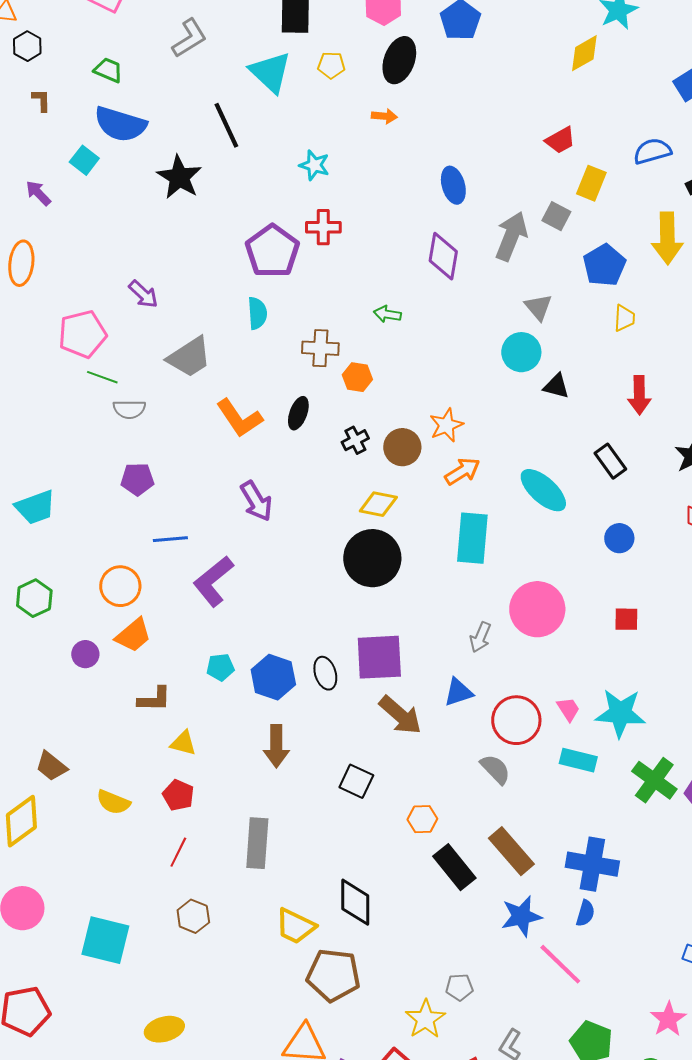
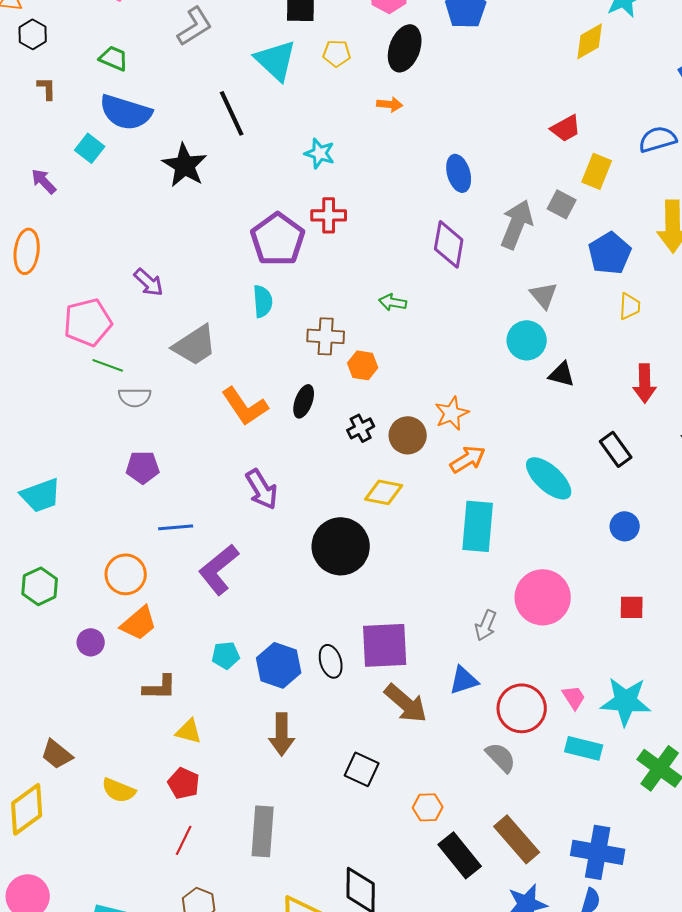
black circle: (372, 558) -> (341, 546), moved

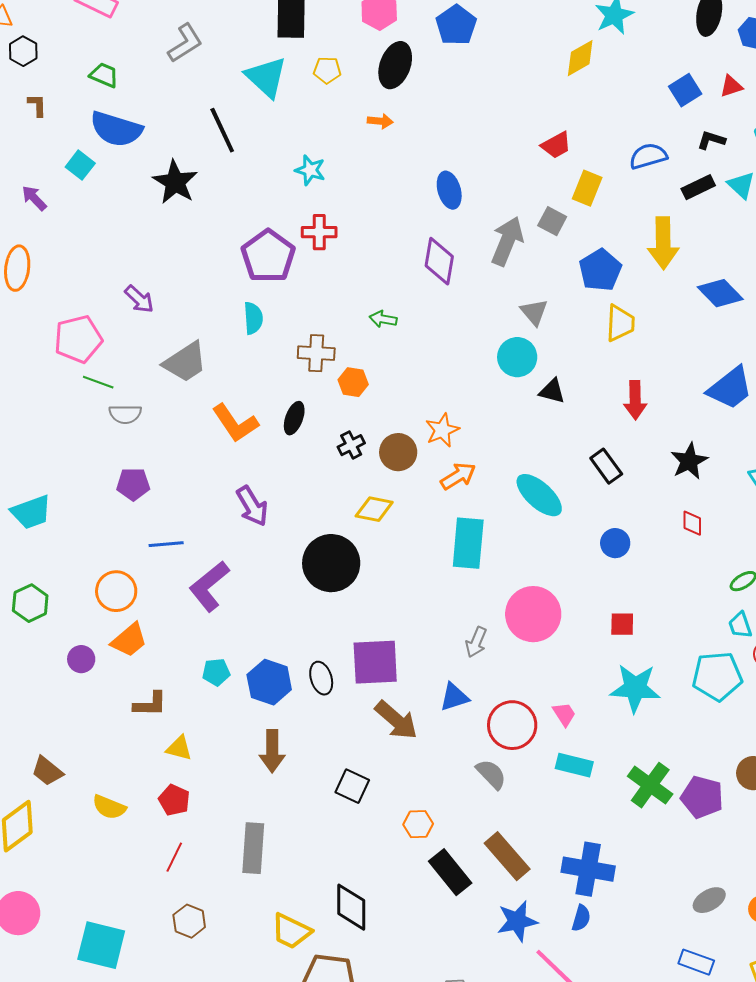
yellow trapezoid: (630, 306) -> (620, 323), size x1.4
cyan star: (626, 701) -> (635, 688), moved

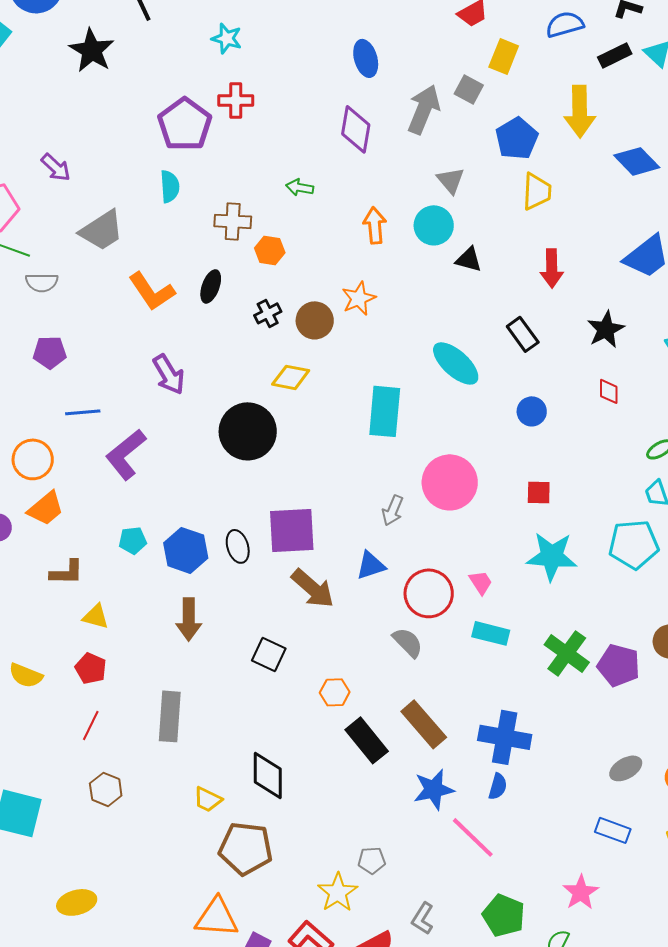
orange arrow: (458, 476) -> (375, 225), moved, turned -63
yellow trapezoid: (291, 931) -> (208, 799), size x0.7

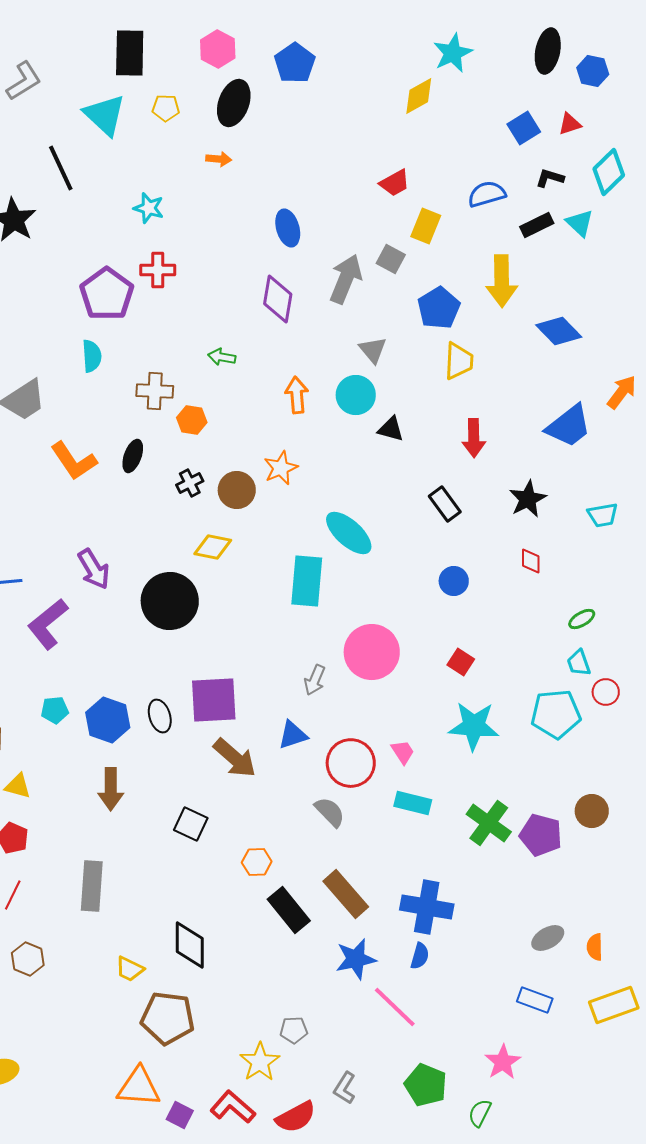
cyan ellipse: (456, 363) -> (349, 533), moved
purple arrow: (169, 374) -> (94, 569), moved
red square: (539, 492) -> (461, 662), turned 32

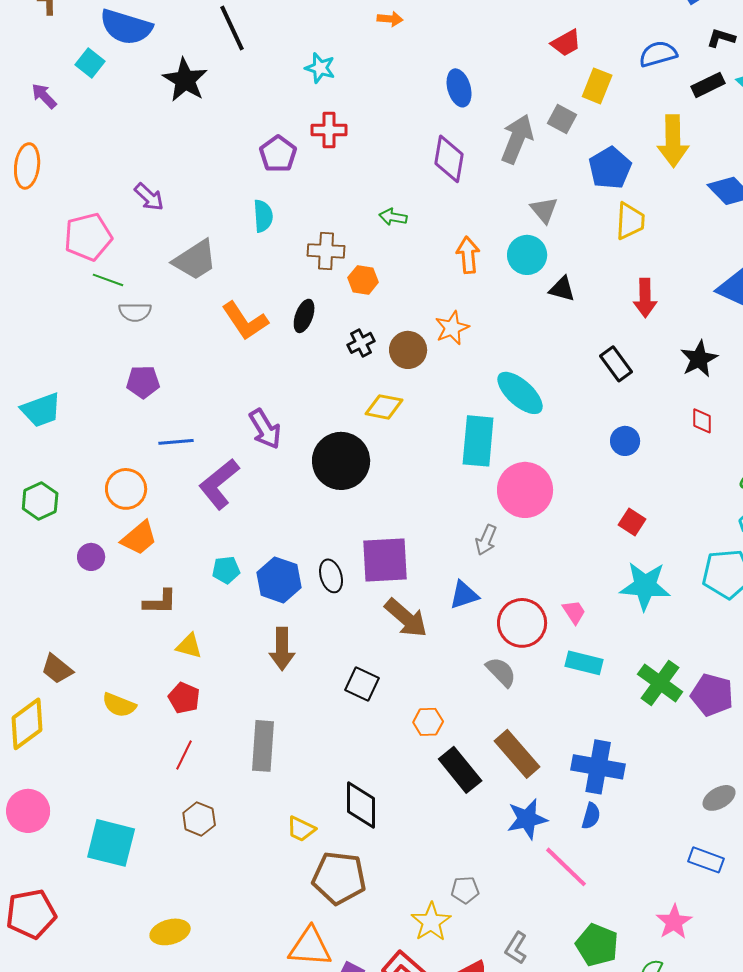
purple pentagon: (107, 294) -> (278, 154), size x0.7
pink circle: (372, 652) -> (525, 490), moved

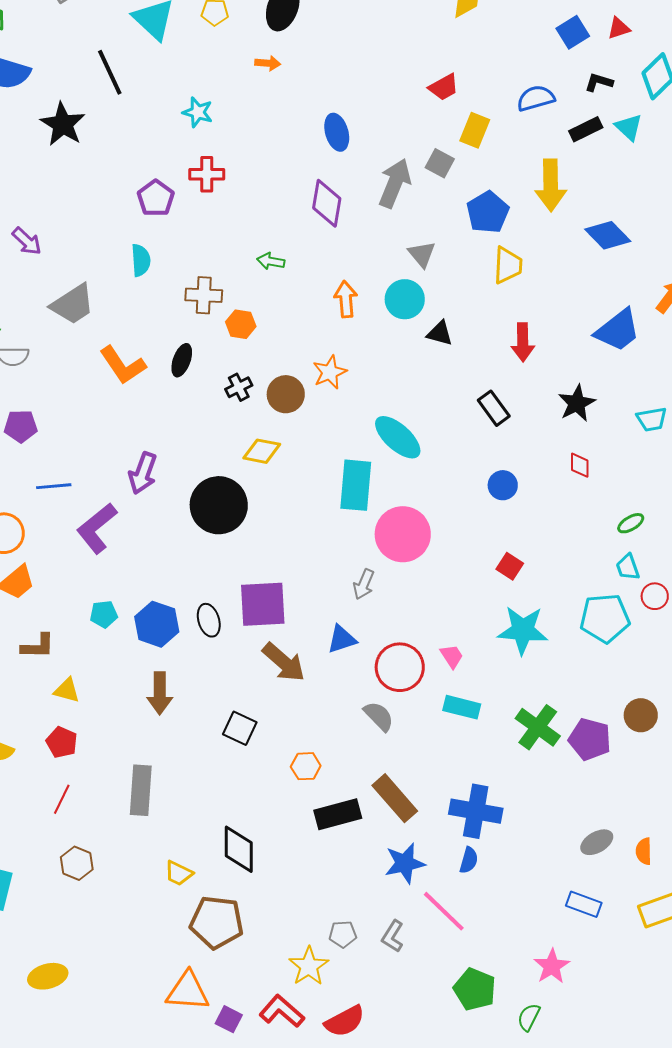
purple arrow: (265, 429) -> (143, 473), turned 51
black rectangle: (460, 770) -> (338, 814), turned -66
gray L-shape: (516, 948) -> (393, 936), moved

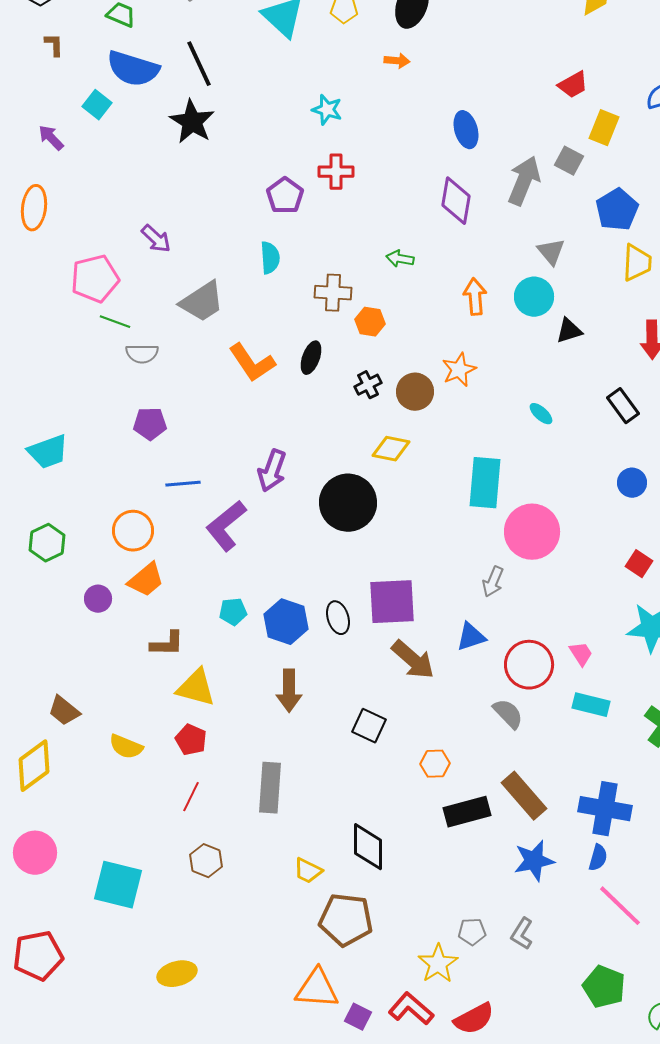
black line: (110, 72) -> (199, 64), moved
black triangle: (440, 333) -> (569, 331), turned -32
cyan ellipse: (398, 437) -> (541, 414), moved, size x0.5
yellow triangle: (67, 690) -> (196, 688), size x1.5
pink line: (444, 911) -> (620, 906), moved

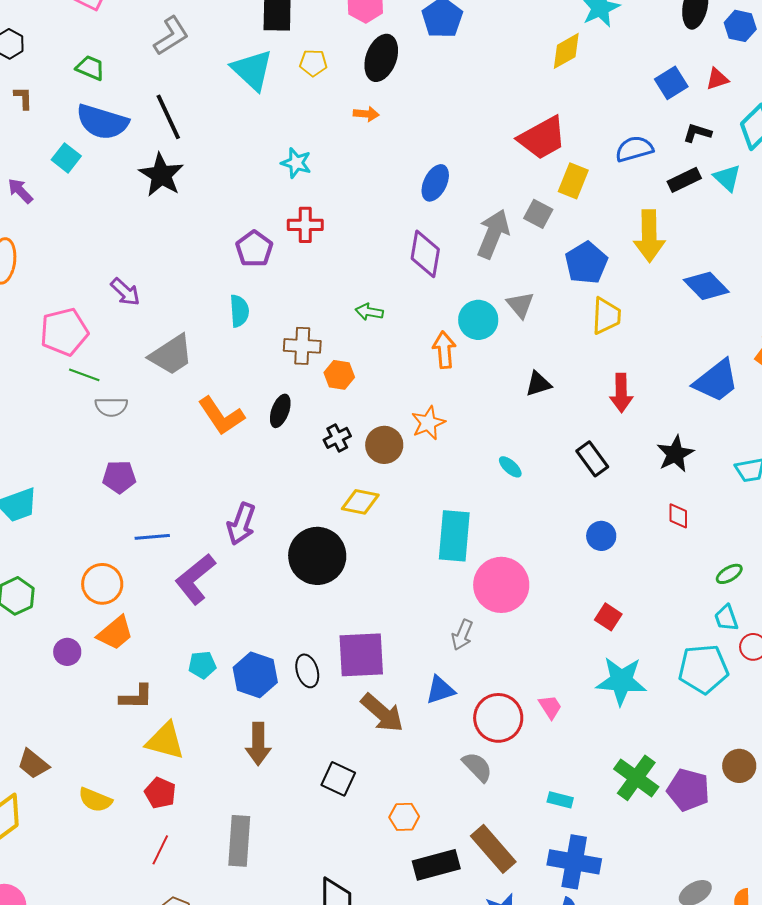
red trapezoid: (573, 85) -> (542, 138), size x1.6
blue ellipse: (466, 130) -> (435, 183), turned 42
cyan circle: (534, 297) -> (478, 320), moved
cyan rectangle: (591, 705) -> (560, 800), moved, size x0.7

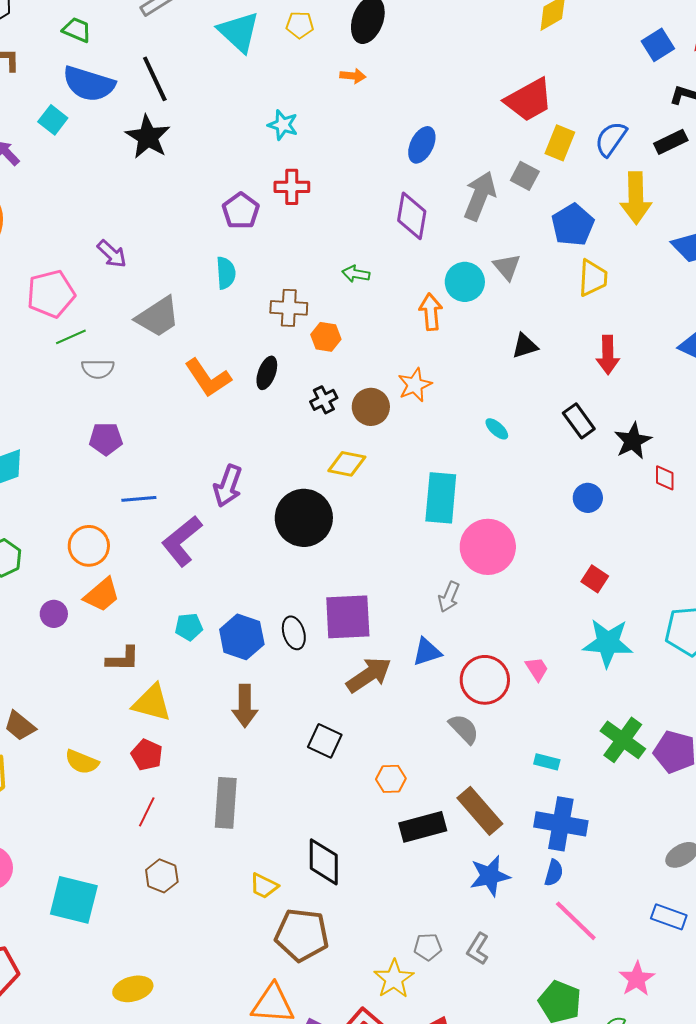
blue semicircle: (634, 149) -> (611, 139), moved, turned -39
green line: (84, 375) -> (71, 337), turned -44
black star: (675, 454) -> (633, 441), moved
brown arrow: (382, 713) -> (369, 675), turned -75

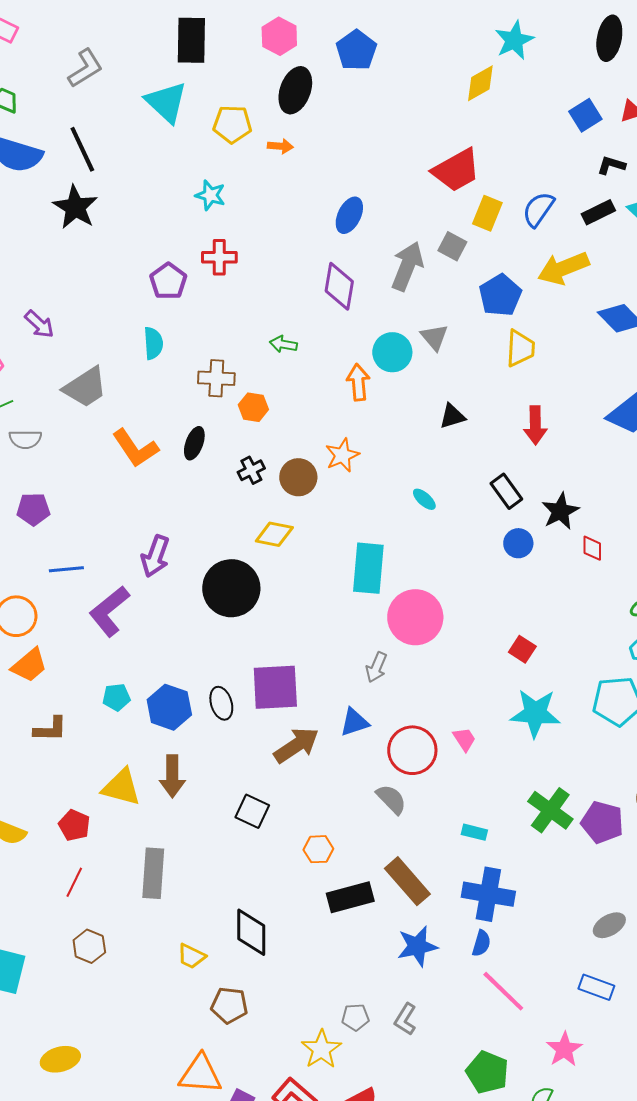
yellow pentagon: (300, 25) -> (232, 124), moved, size x1.4
yellow arrow: (636, 198) -> (563, 268), turned 69
blue circle: (588, 498) -> (518, 543), moved
yellow triangle: (152, 703) -> (121, 787), moved
brown pentagon: (302, 935) -> (229, 1005), size x0.7

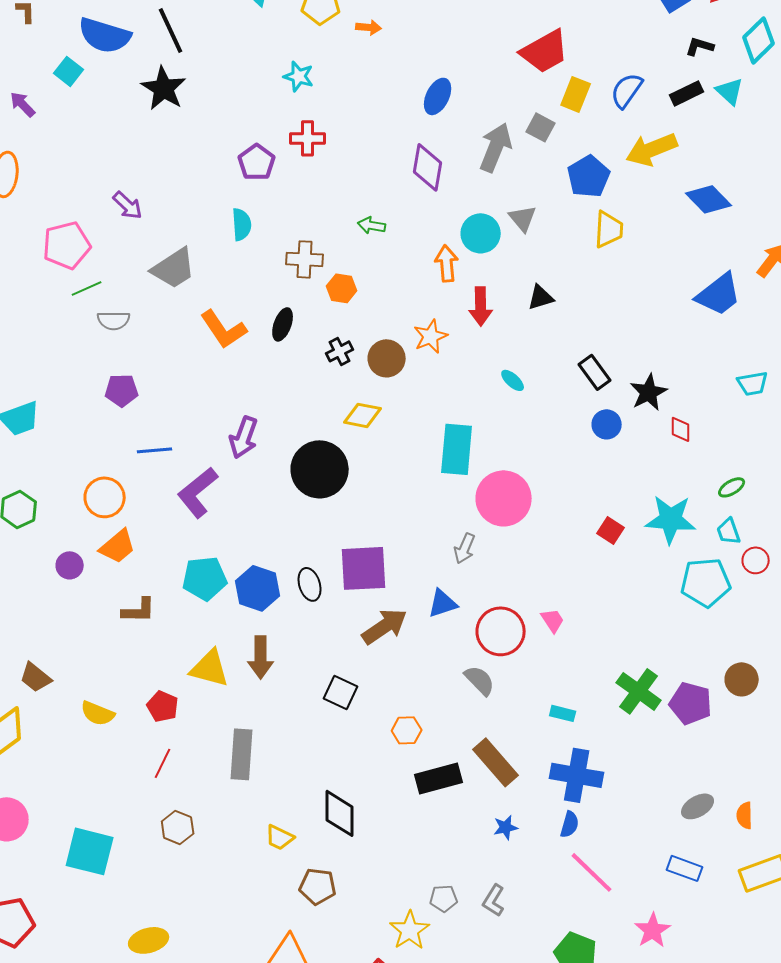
red arrow: (535, 425) -> (481, 306), moved
cyan pentagon: (116, 697) -> (205, 578), size x1.6
cyan star: (535, 713) -> (671, 519), moved
blue star: (417, 946) -> (506, 827), size x0.6

